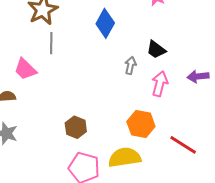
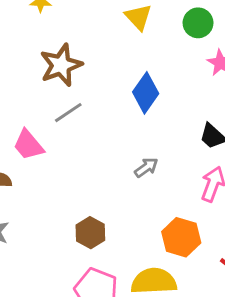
gray line: (51, 43) -> (68, 113), turned 50
gray arrow: (130, 66) -> (146, 167), moved, turned 36

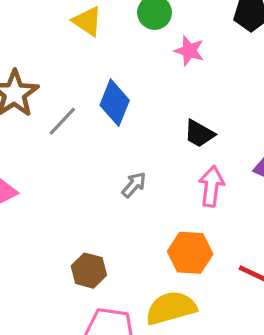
gray line: (68, 113) -> (62, 121), moved

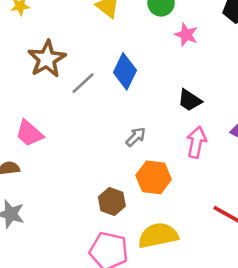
orange hexagon: (190, 253) -> (154, 177), moved
brown hexagon: (89, 271) -> (112, 201), moved

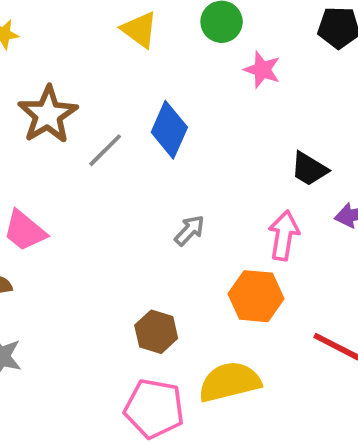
black trapezoid: (190, 100) -> (309, 169), moved
orange hexagon: (154, 177) -> (256, 296), moved

